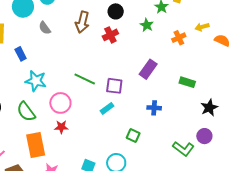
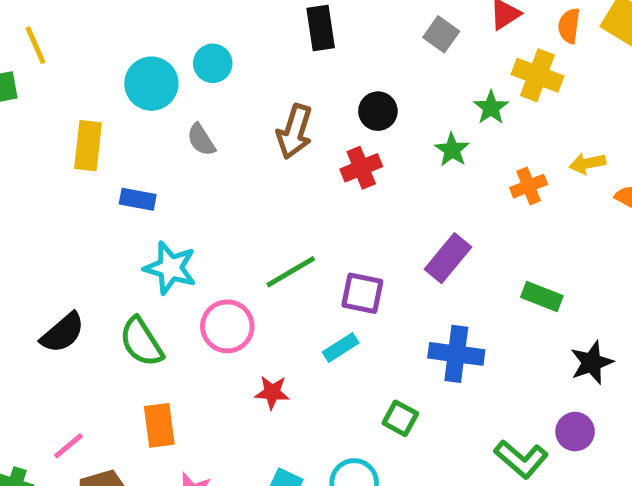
blue rectangle: (21, 54) -> (138, 199), turned -56
green line: (85, 79) -> (291, 272), turned -60
blue cross: (154, 108) -> (456, 354), size x1.5
red star: (61, 127) -> (272, 392), moved
orange rectangle: (36, 145) -> (159, 425), size x0.7

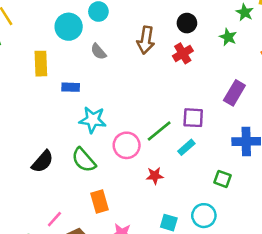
green line: (291, 272) -> (159, 131), moved

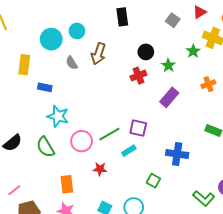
green star: (228, 37) -> (168, 65), moved
brown arrow: (146, 40) -> (98, 54), moved
purple rectangle: (234, 93) -> (169, 97), moved
orange rectangle: (99, 201) -> (67, 184), moved

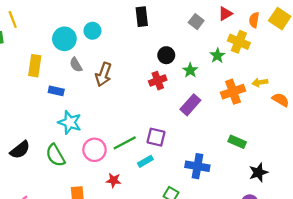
brown arrow: (98, 54) -> (103, 74), moved
gray semicircle: (72, 63) -> (76, 65), moved
orange cross: (208, 84) -> (233, 92), size x1.5

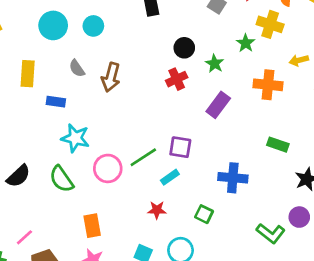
cyan circle: (64, 39) -> (53, 25), moved
yellow arrow: (260, 82) -> (299, 60), moved
orange cross: (233, 92) -> (268, 85), turned 30
red star: (114, 180) -> (157, 210), moved

